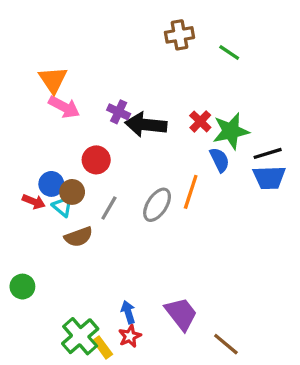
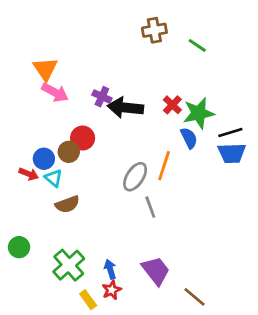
brown circle: (72, 192) -> (69, 152), moved
gray line: (109, 208) -> (150, 207), moved, turned -50
green cross: (80, 336) -> (69, 265), moved

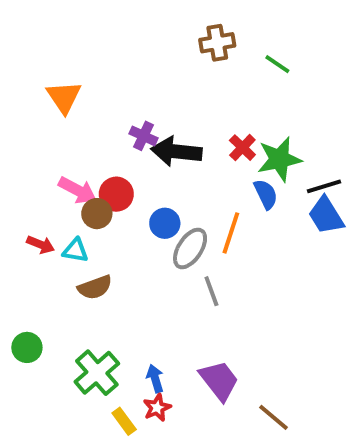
pink arrow: (55, 92) -> (77, 190), moved
blue trapezoid: (232, 153) -> (326, 215), turned 60
blue circle: (44, 159) -> (165, 223), moved
cyan triangle: (54, 178) -> (76, 250), turned -30

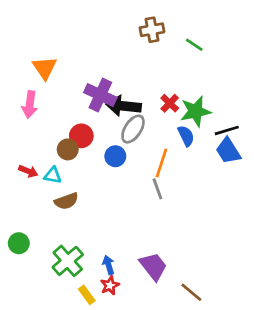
purple cross: (143, 136) -> (100, 95), size x1.6
pink arrow: (77, 190) -> (30, 105), moved, turned 70
gray ellipse: (190, 248) -> (133, 129), moved
gray line: (211, 291) -> (157, 189), moved

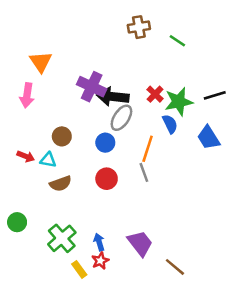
black line: (227, 130) -> (215, 95), moved
red circle: (81, 136) -> (107, 179), moved

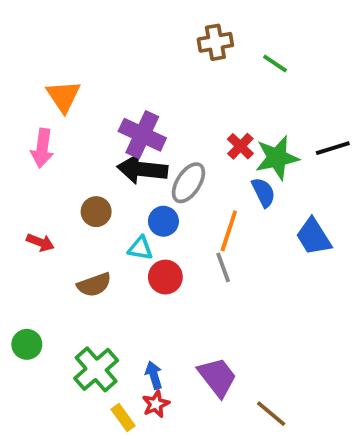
black arrow: (113, 97) -> (142, 169), moved
blue trapezoid: (208, 138) -> (314, 237), moved
cyan triangle: (48, 160) -> (140, 248), moved

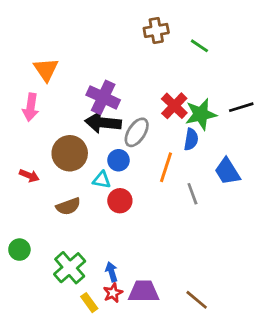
red cross: (240, 146) -> (174, 106), size x1.4
blue semicircle: (264, 192) -> (191, 139), turned 35
brown circle: (96, 212) -> (70, 153), size x1.6
gray line: (223, 267) -> (192, 194), moved
purple trapezoid: (217, 377) -> (144, 291), moved, turned -52

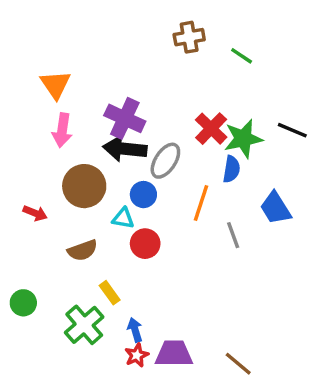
pink arrow: (31, 107) -> (62, 130), moved
black line: (241, 107) -> (292, 130), turned 40
yellow rectangle: (89, 303) -> (110, 293), moved

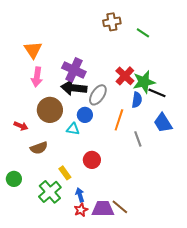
black line: (292, 130) -> (157, 93), moved
red circle: (145, 244) -> (92, 160), moved
brown semicircle: (83, 250) -> (39, 148), moved
brown line: (238, 364) -> (120, 207), moved

